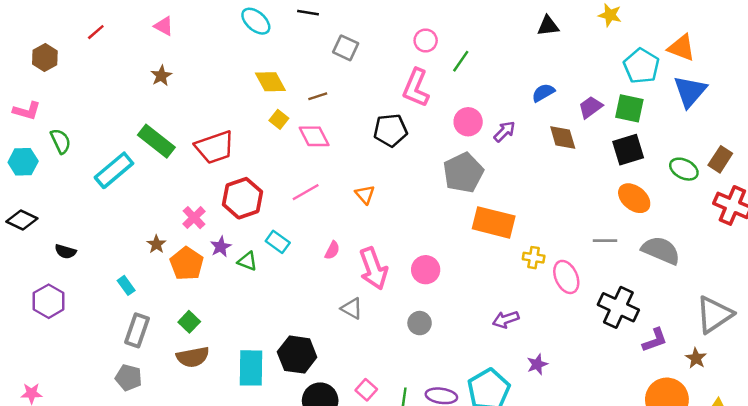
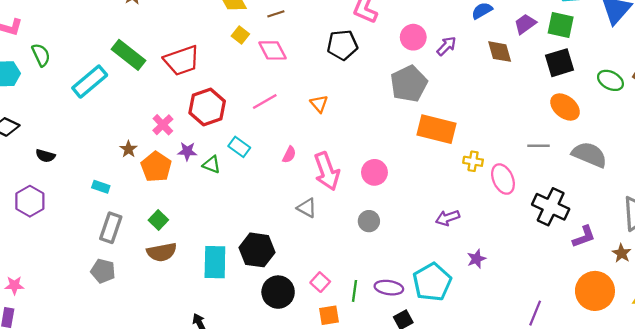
purple star: (221, 247) -> (187, 151), turned 30
cyan rectangle: (126, 285) -> (101, 187), turned -35

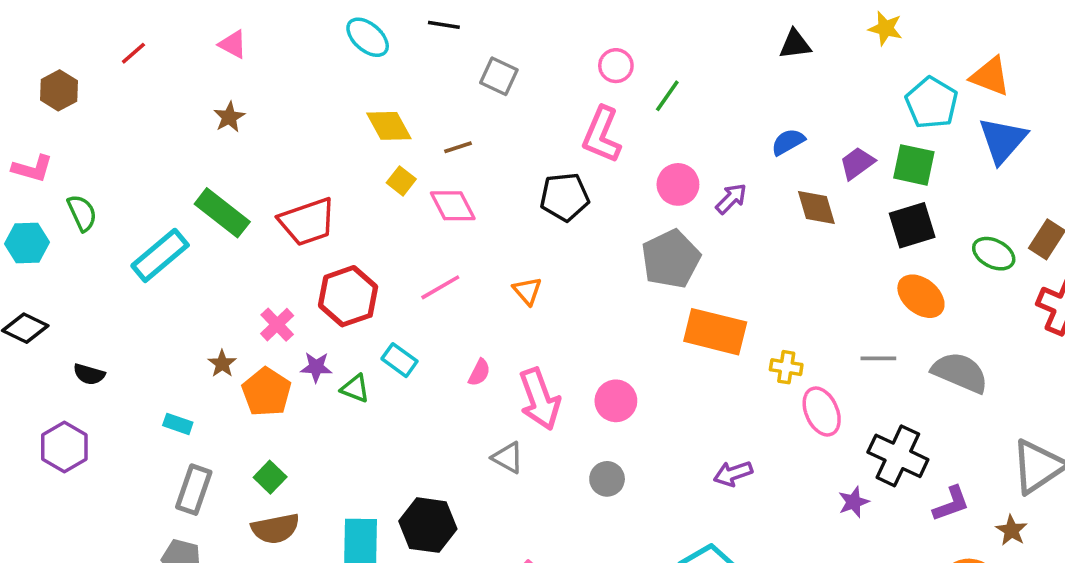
yellow cross: (473, 161) -> (786, 367), moved
purple star: (476, 259) -> (854, 502), moved

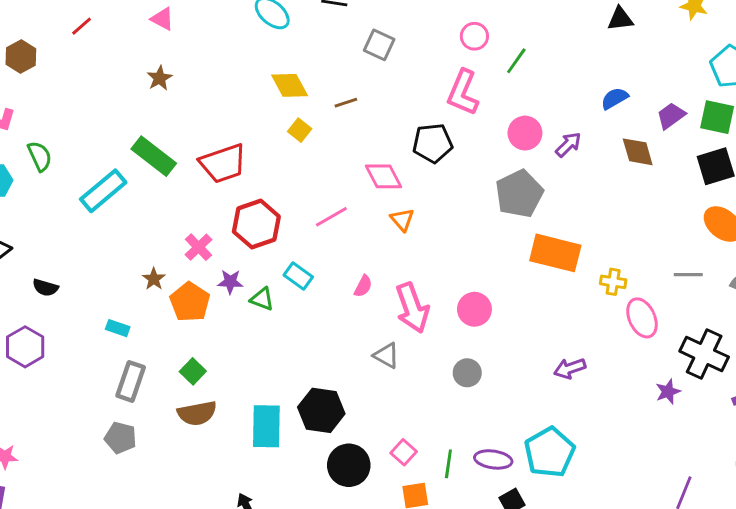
pink diamond: (453, 206) -> (383, 176), moved

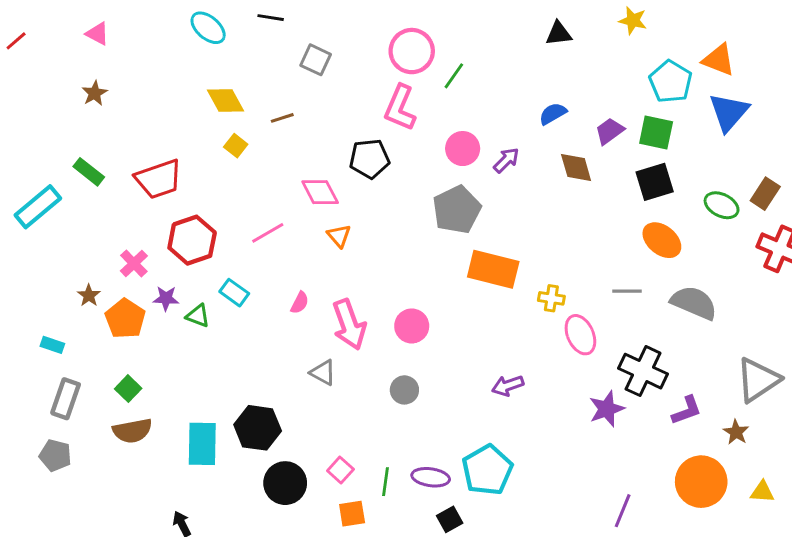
pink circle: (474, 36) -> (412, 51), size x1.6
green rectangle: (154, 156) -> (89, 172), size x0.7
purple star: (668, 392) -> (607, 409), size x1.4

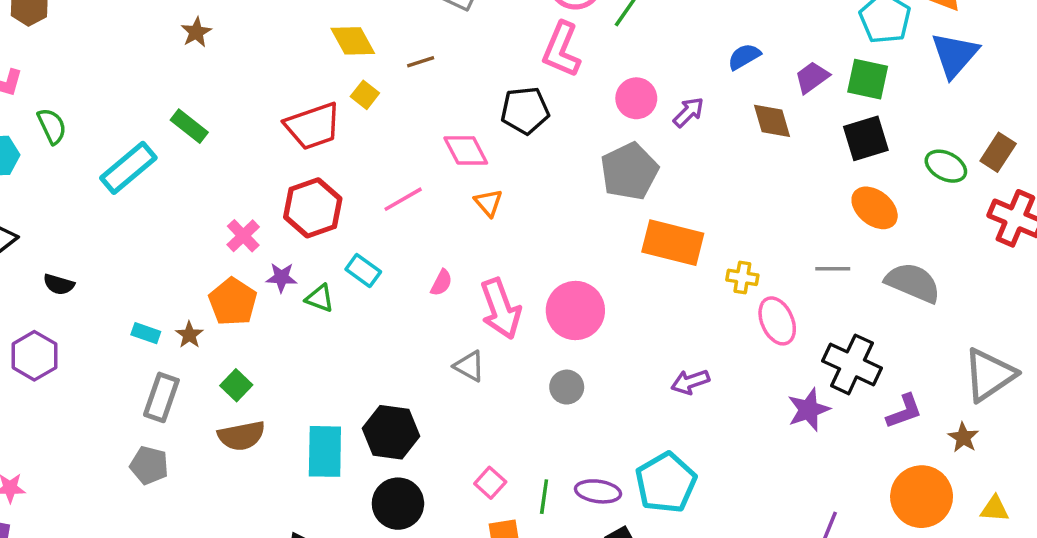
red trapezoid: (159, 179) -> (313, 126), moved
brown star: (89, 295) -> (189, 335), moved
pink circle: (412, 326) -> (575, 311), size x1.4
black circle: (285, 483) -> (398, 504), moved

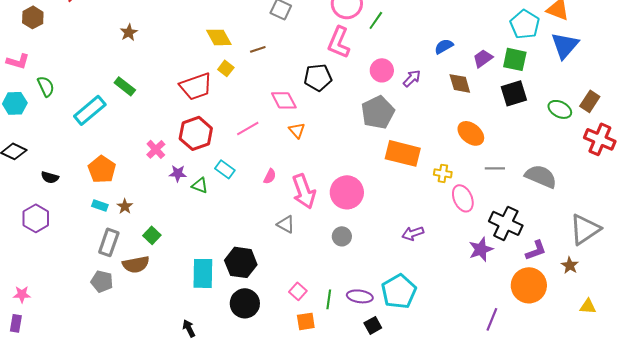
orange ellipse: (875, 208) -> (471, 133), moved
orange pentagon: (233, 302) -> (102, 169), moved
brown semicircle: (241, 436) -> (136, 264), moved
orange circle: (922, 497) -> (529, 285), moved

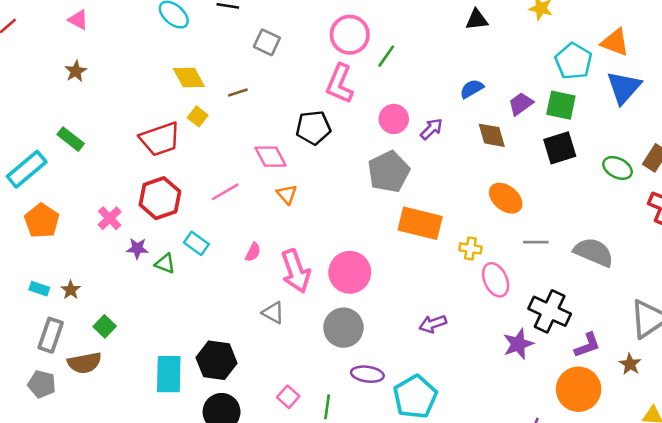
orange pentagon: (102, 169) -> (42, 221), moved
gray circle: (342, 236) -> (343, 328), size x1.6
purple ellipse: (360, 296) -> (367, 374), moved

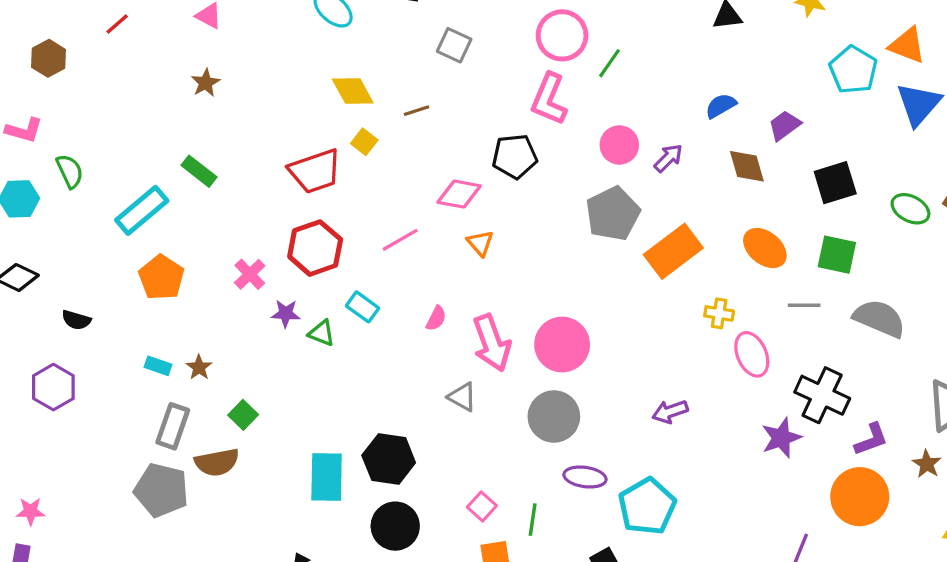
green square: (561, 105) -> (837, 255), moved
pink diamond: (271, 157) -> (459, 194), turned -52
orange rectangle: (420, 223) -> (673, 251), moved, turned -51
gray pentagon: (42, 384) -> (161, 490), size x1.5

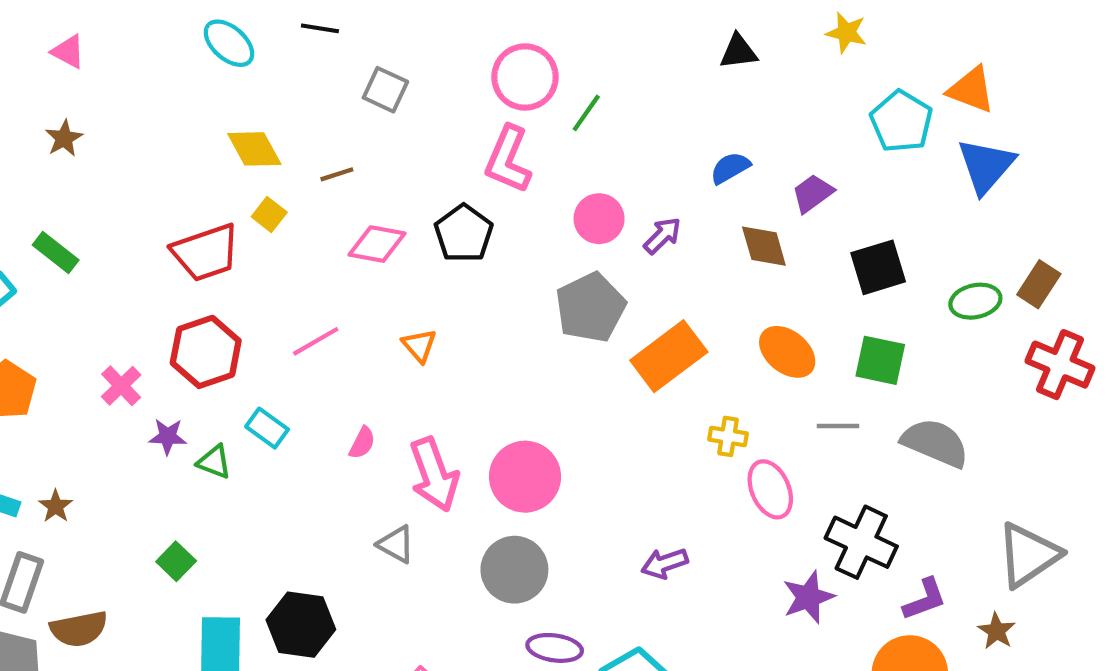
black pentagon: (515, 156) -> (464, 233), turned -30
pink diamond: (459, 194) -> (377, 244), moved
green ellipse: (910, 209) -> (975, 301), turned -39
green square: (243, 415) -> (176, 561), moved

